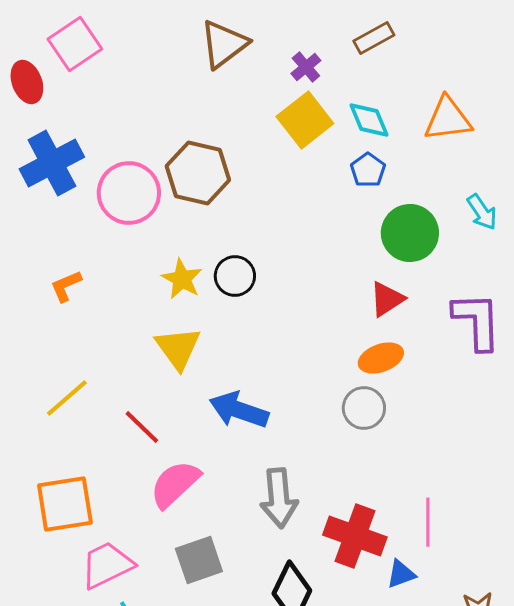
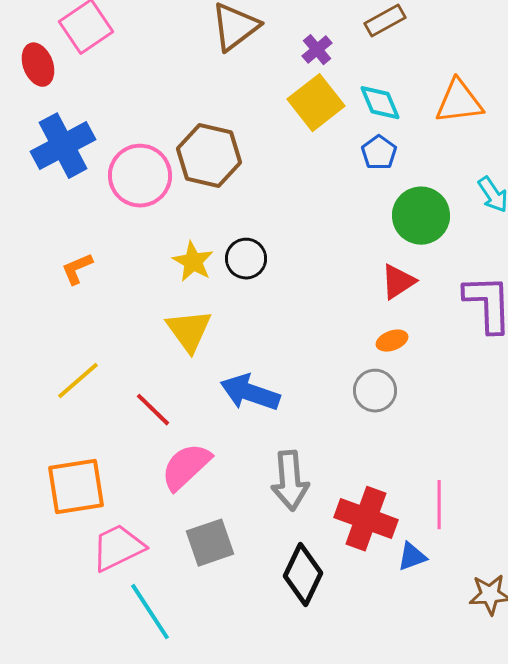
orange ellipse: (381, 358) -> (392, 341), size x0.7

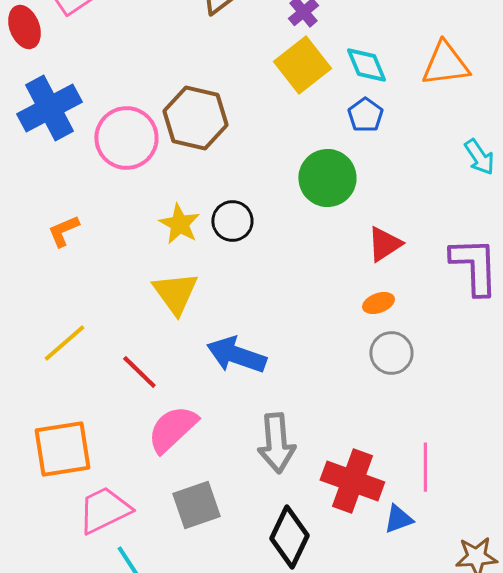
green circle: (421, 216) -> (327, 178), moved
gray circle: (375, 391) -> (391, 353), moved

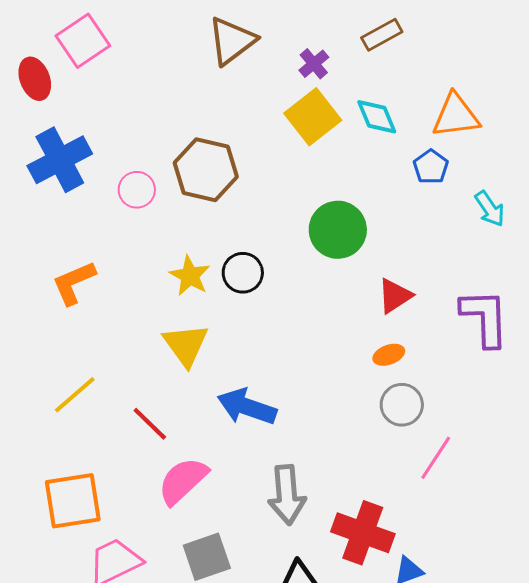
blue pentagon: (365, 115) -> (431, 167), moved
pink circle: (126, 138) -> (137, 190), size x0.6
orange L-shape: (63, 231) -> (74, 283), size x1.4
pink line: (425, 467) -> (436, 458), moved, turned 33

